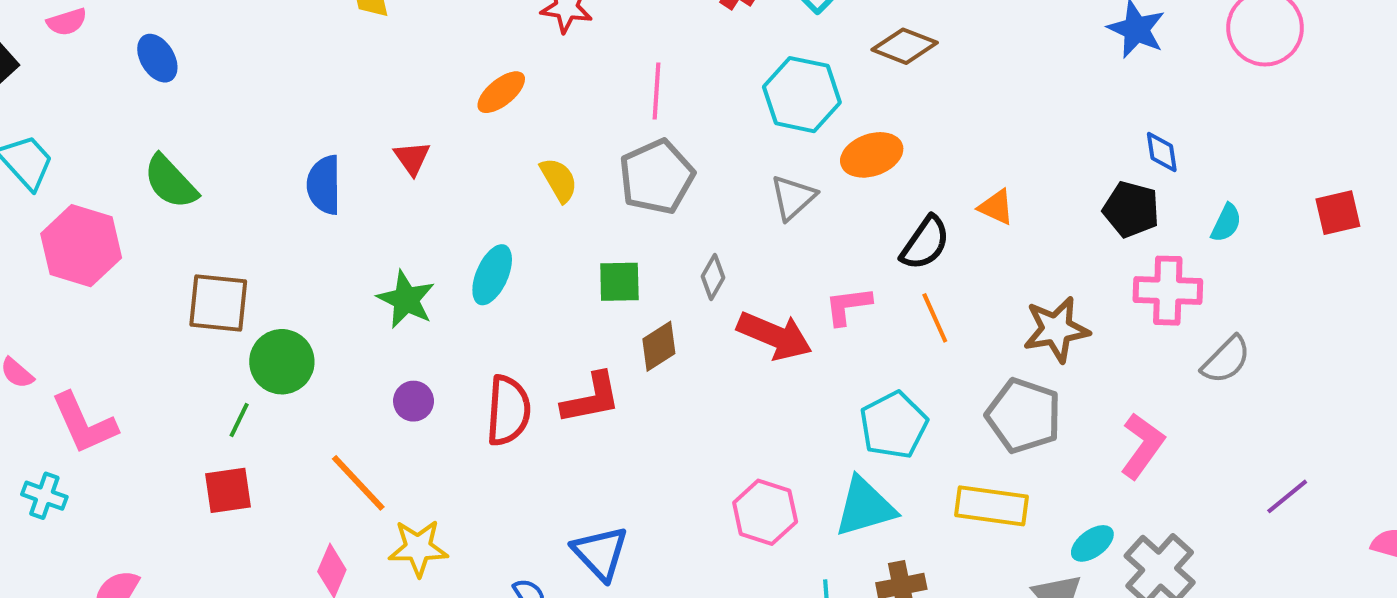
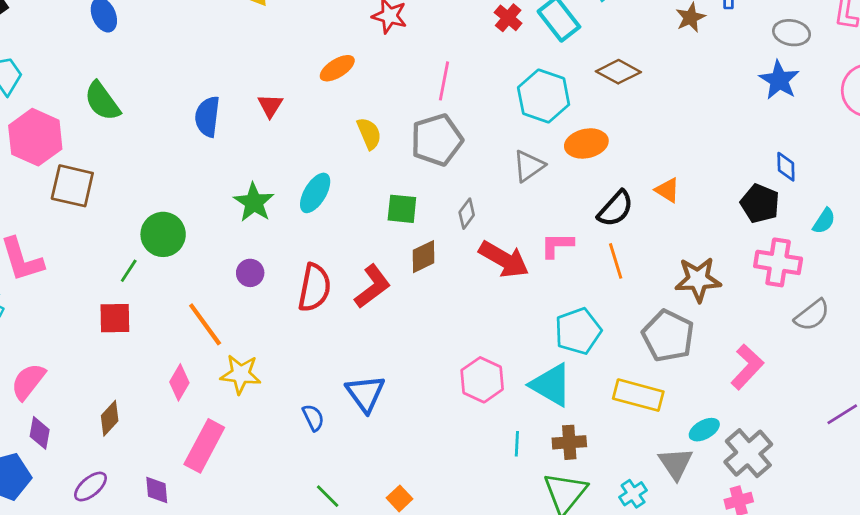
brown square: (218, 303) -> (72, 186), moved
red L-shape: (591, 398) -> (372, 286), turned -33
cyan triangle: (865, 507) -> (551, 385), turned 39

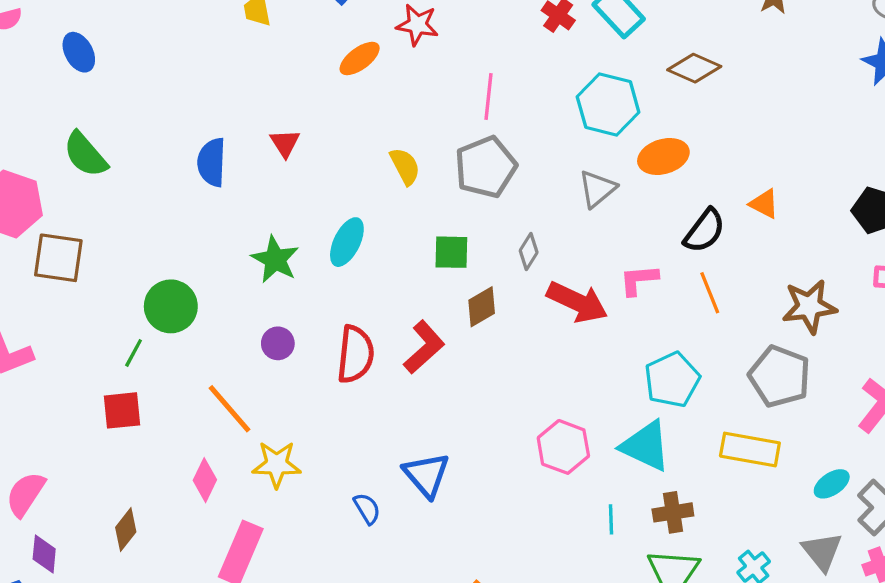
orange ellipse: (337, 68) -> (360, 59), moved
gray triangle: (676, 463) -> (822, 551), moved

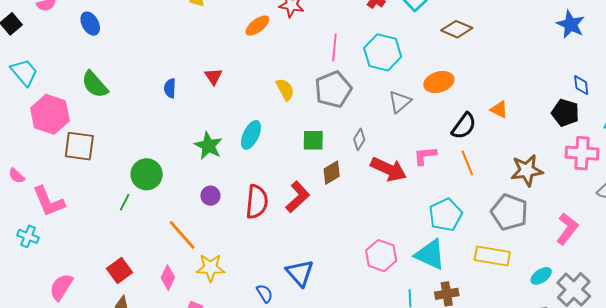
cyan hexagon: (608, 104) -> (383, 52), moved
blue semicircle: (212, 162) -> (170, 88), size x0.7
red square: (122, 410) -> (120, 271), moved, turned -30

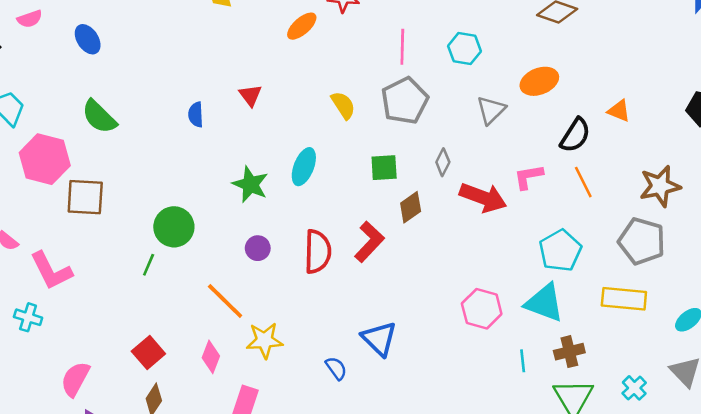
cyan hexagon: (383, 52) -> (465, 49), size x0.7

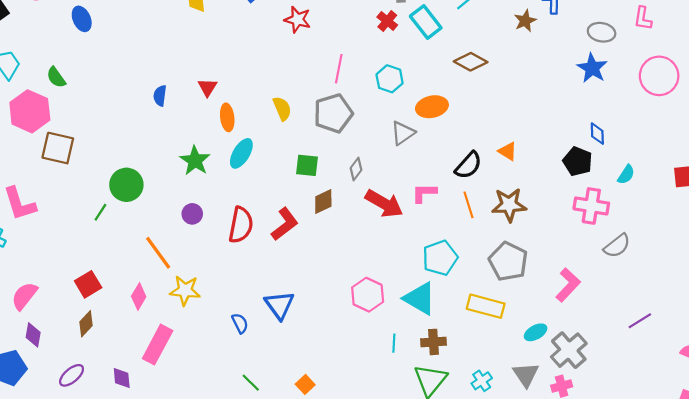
orange ellipse: (302, 26) -> (227, 117), moved, turned -65
orange ellipse: (539, 81) -> (432, 107), moved
green semicircle: (99, 117) -> (56, 77), moved, size x0.7
brown star: (660, 186) -> (509, 205), moved

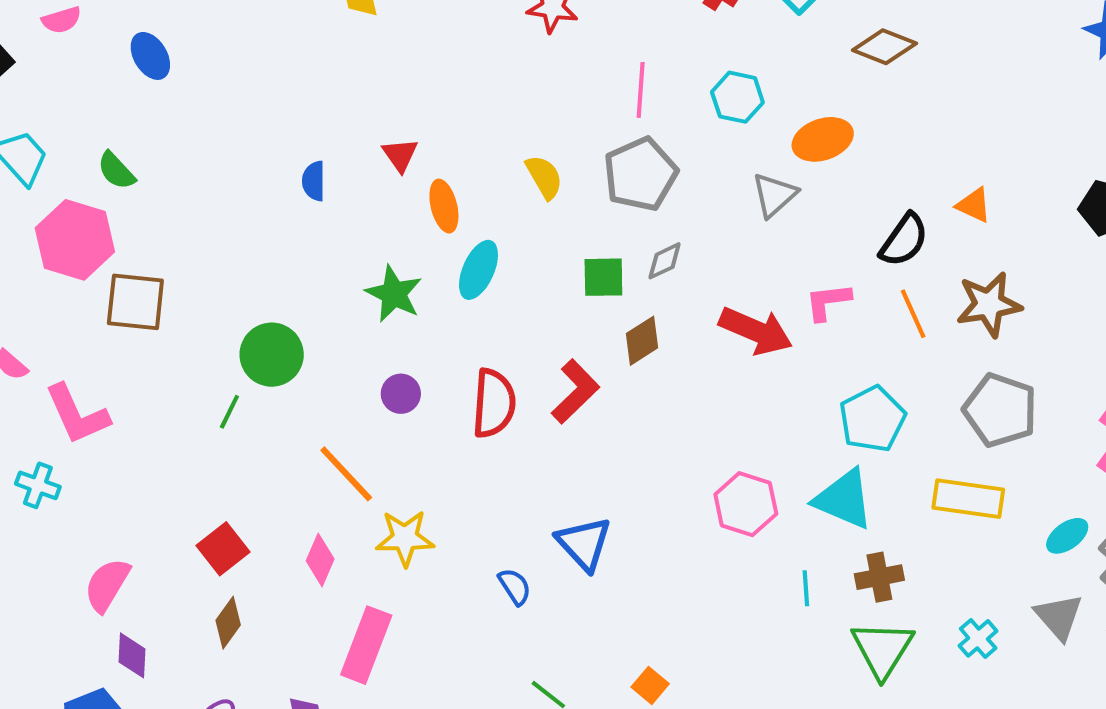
gray diamond: (356, 169) -> (665, 261), moved, turned 35

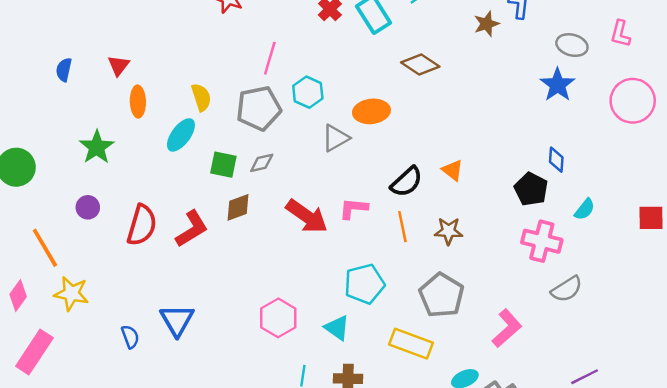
cyan hexagon: (737, 97) -> (308, 92), moved
cyan ellipse: (478, 270) -> (181, 135), moved
brown star: (989, 304) -> (449, 231), size x0.7
cyan triangle: (844, 499) -> (337, 328), size x0.7

